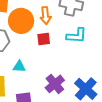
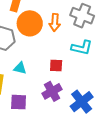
red square: (44, 39) -> (56, 66), moved

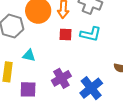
red square: (56, 66) -> (66, 34), moved

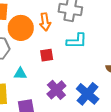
red square: (66, 34) -> (47, 55), moved

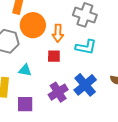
orange arrow: (45, 22) -> (58, 33), moved
blue cross: (88, 94) -> (85, 85), moved

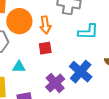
cyan L-shape: (86, 47) -> (88, 32), moved

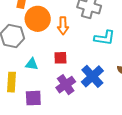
red square: (45, 48) -> (60, 58), moved

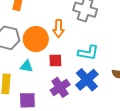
orange circle: (38, 19) -> (36, 39), moved
cyan L-shape: (105, 38) -> (88, 53), moved

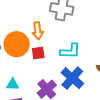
red square: (55, 61) -> (38, 53), moved
cyan triangle: (27, 66) -> (13, 84), moved

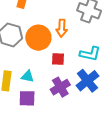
red square: (38, 53) -> (58, 59), moved

